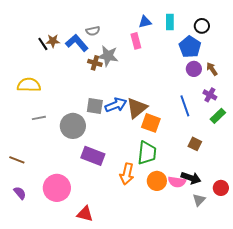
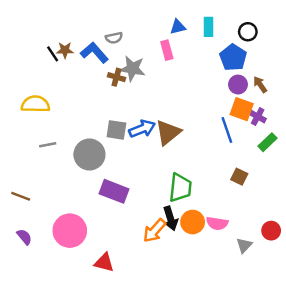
orange square: (151, 123) -> (242, 109), moved
orange arrow: (127, 174) -> (155, 231), moved, turned 30
black arrow: (191, 178) -> (170, 218), moved, turned 54

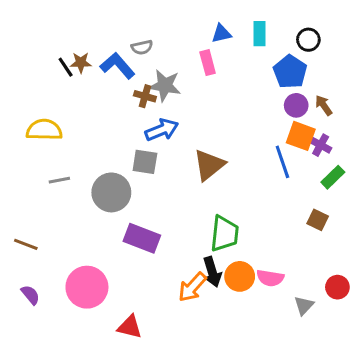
blue arrow: (142, 129) -> (162, 130), moved
brown square: (239, 177) -> (318, 220), moved

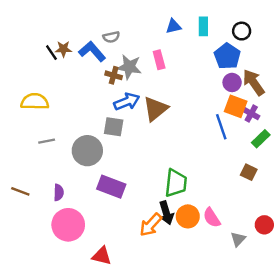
pink rectangle: (208, 63) -> (159, 60), moved
brown arrow: (324, 105) -> (254, 82), size x1.6
brown triangle: (209, 165) -> (155, 109), moved
pink semicircle: (270, 278) -> (212, 218), turned 48
purple semicircle: (30, 295) -> (59, 193), moved, turned 42

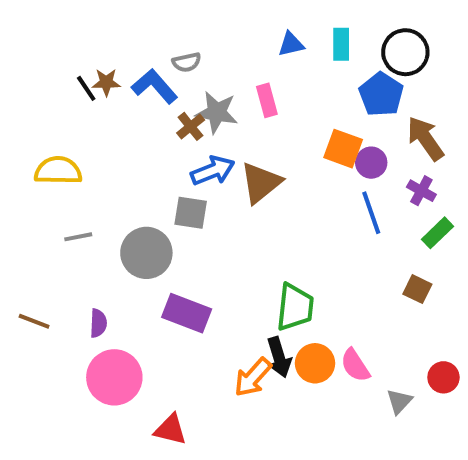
black circle: (242, 31) -> (405, 52), size x1.5
brown cross: (114, 75) -> (191, 126), turned 35
purple circle: (232, 82) -> (371, 163), moved
orange square: (236, 106) -> (343, 149), moved

